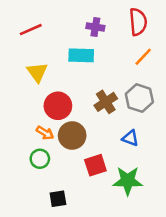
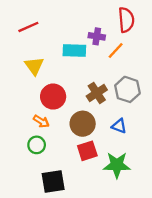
purple cross: (95, 27) -> (97, 36), moved
orange line: (143, 57) -> (116, 51), moved
brown circle: (72, 136) -> (83, 124), moved
black square: (58, 199) -> (53, 181), size x1.5

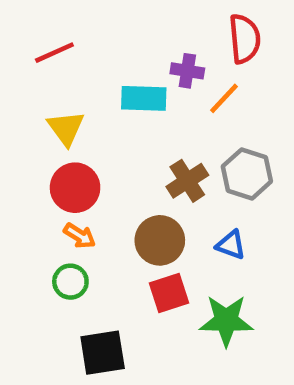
red circle: (53, 97) -> (75, 188), moved

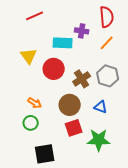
red line: (54, 53) -> (35, 16), moved
orange line: (224, 98) -> (107, 43), moved
red circle: (75, 188) -> (54, 69), moved

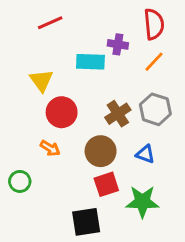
red circle: (54, 69) -> (62, 112), moved
green circle: (31, 123) -> (20, 181), moved
black square: (45, 154) -> (86, 222), moved

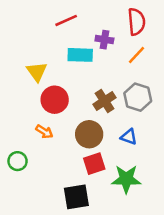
red line: (50, 23) -> (66, 20), moved

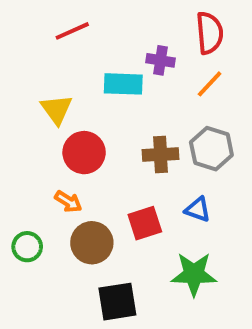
red line: (66, 20) -> (72, 31), moved
brown cross: (104, 101) -> (160, 154), turned 30
brown circle: (89, 134) -> (92, 243), moved
red square: (94, 164) -> (145, 223), moved

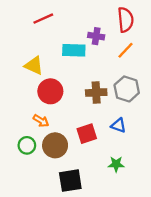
yellow triangle: (57, 109) -> (34, 66), turned -30
green circle: (27, 247) -> (27, 145), moved
green star: (194, 274) -> (116, 164), size x0.6

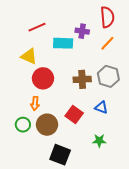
red line: (43, 19) -> (37, 27), moved
orange arrow: (41, 121) -> (35, 103), turned 64
red square: (87, 134) -> (74, 115), turned -36
black square: (70, 181) -> (60, 155), turned 30

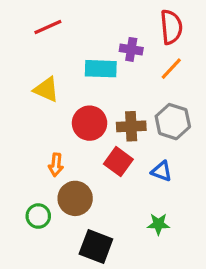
red line: (37, 27) -> (48, 27), moved
red circle: (43, 78) -> (90, 123), moved
red square: (74, 115) -> (118, 162), moved
green circle: (23, 125) -> (38, 216), moved

